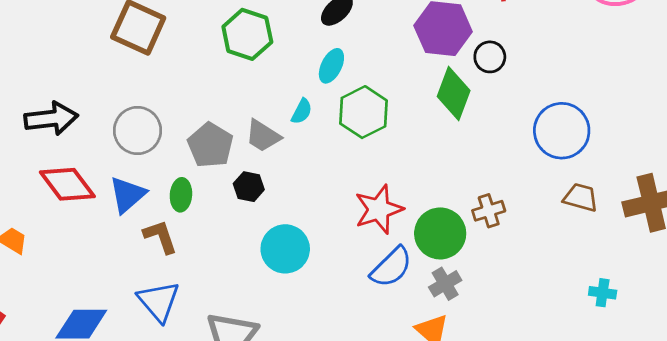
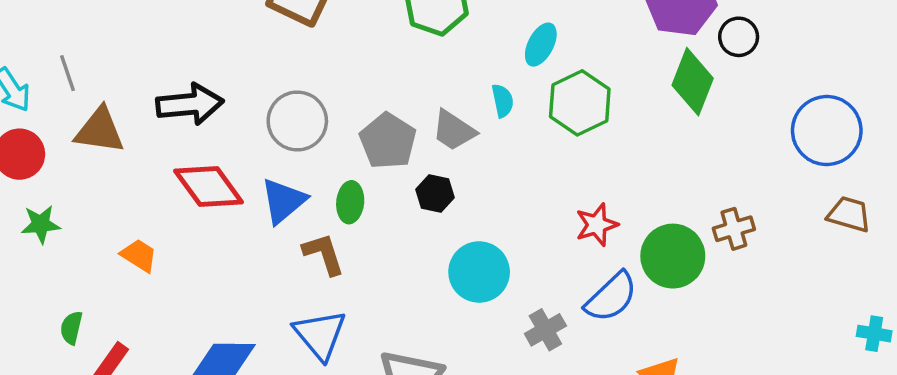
cyan semicircle: (302, 111) -> (503, 101), turned -40
red star: (379, 209) -> (597, 225), size x0.7
gray cross: (445, 284) -> (545, 330), moved

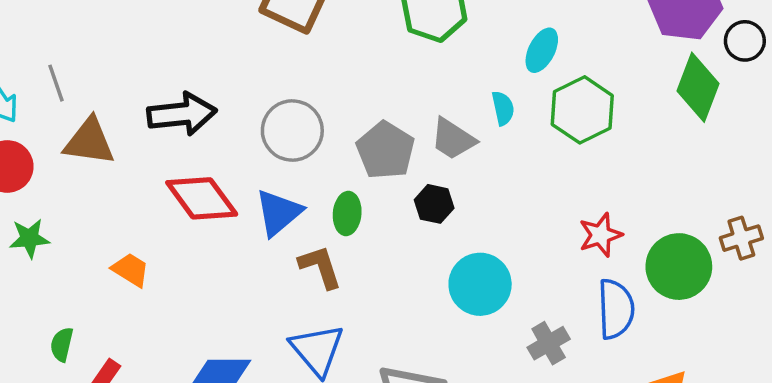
blue semicircle: (611, 297) -> (616, 309), turned -48

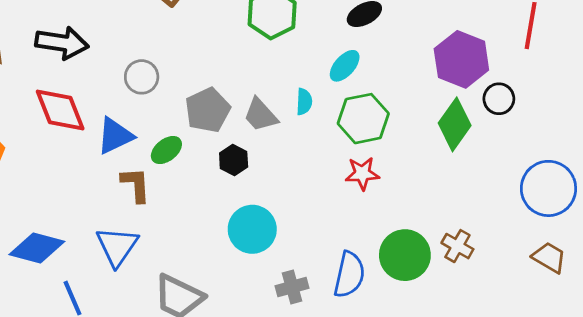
gray circle: (292, 130) -> (142, 77), size x0.7
green ellipse: (347, 213) -> (166, 150), turned 32
red star: (600, 235) -> (362, 173), moved
brown cross: (741, 238) -> (457, 246), turned 32

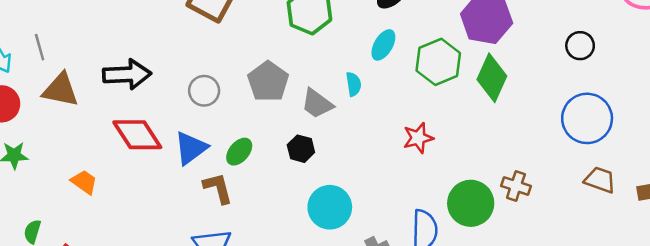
black circle: (499, 99) -> (580, 46), moved
gray pentagon: (208, 110) -> (268, 82), moved
green hexagon: (363, 119) -> (438, 62), moved

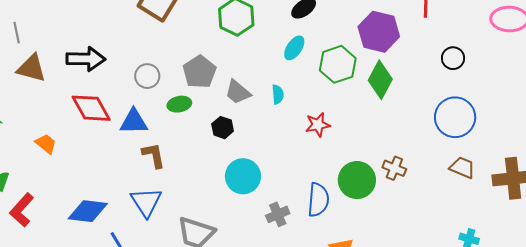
cyan semicircle: (354, 84) -> (278, 94), moved
blue triangle: (191, 148) -> (134, 122), turned 32
green ellipse: (239, 152) -> (179, 104), moved, turned 35

